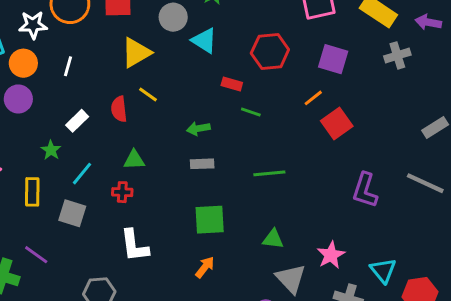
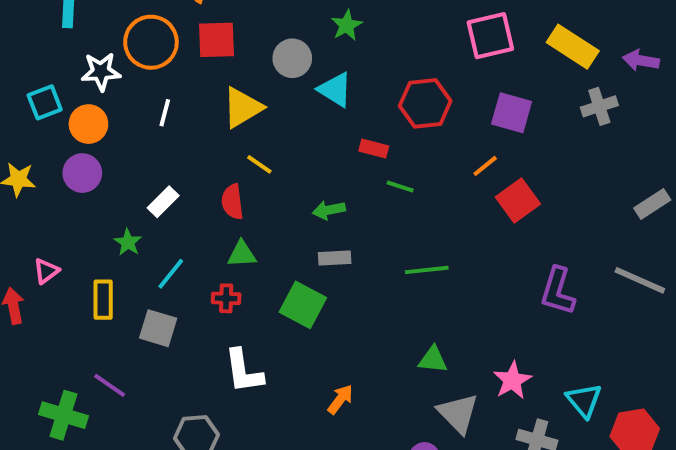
white line: (68, 66) -> (165, 113), moved
red semicircle: (119, 109) -> (232, 202), moved
green square: (210, 220) -> (303, 305), moved, turned 32

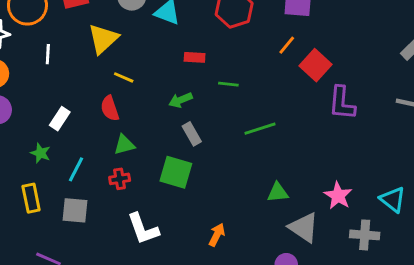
red rectangle: (374, 148) -> (195, 57), moved
green line: (400, 186) -> (228, 84), moved
gray rectangle: (335, 258) -> (192, 134), turned 75
purple L-shape: (558, 291) -> (342, 103), moved

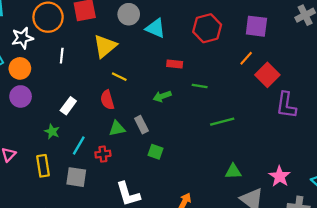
gray rectangle: (192, 134) -> (141, 125), moved
green square: (176, 172) -> (156, 152), size x0.6
red cross: (120, 179) -> (103, 154), moved

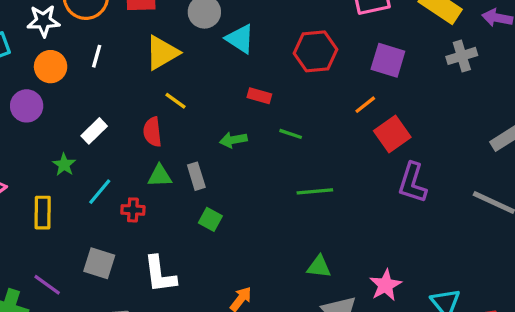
orange circle: (20, 68) -> (51, 67), moved
gray square: (76, 177) -> (99, 263), moved

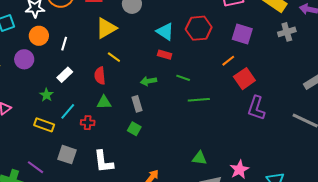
cyan triangle: (240, 39) -> (165, 32), moved
white line: (97, 56) -> (64, 44), moved
gray rectangle: (196, 176) -> (137, 104), moved
green line: (315, 191) -> (199, 100), moved
yellow rectangle: (43, 213) -> (44, 125), moved, turned -72

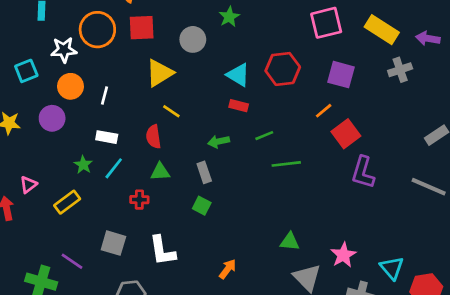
white rectangle: (65, 75) -> (107, 137), turned 56
green line: (183, 78) -> (264, 136), turned -40
cyan line: (68, 111) -> (114, 168), moved
yellow rectangle: (44, 125) -> (67, 202), moved, turned -54

